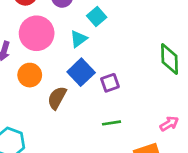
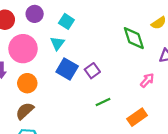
brown semicircle: (57, 98) -> (25, 111), moved, turned 36
pink arrow: (169, 124) -> (147, 80), moved

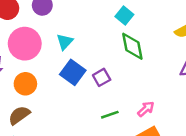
cyan square: (66, 21) -> (124, 15), moved
green diamond: (134, 38) -> (132, 46), moved
pink arrow: (147, 80) -> (146, 109), moved

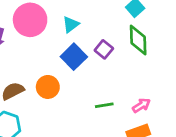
purple square: (102, 77) -> (104, 49), moved, turned -30
orange circle: (25, 84) -> (48, 87), moved

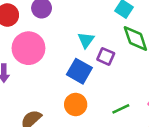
cyan triangle: (71, 24) -> (86, 40), moved
orange circle: (48, 87) -> (76, 104), moved

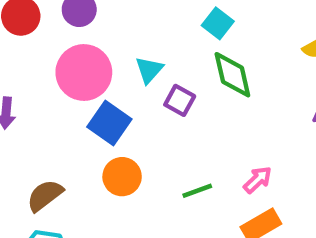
pink circle: (28, 48) -> (84, 72), moved
blue square: (79, 71) -> (109, 123), moved

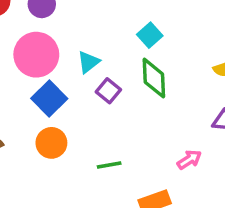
pink arrow: (258, 180) -> (189, 160), moved

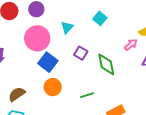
cyan triangle: (88, 62) -> (67, 27), moved
green diamond: (154, 78) -> (106, 64), moved
pink arrow: (189, 160) -> (131, 45), moved

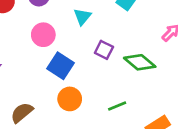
pink circle: (37, 38) -> (43, 35), size x0.7
green diamond: (106, 64) -> (140, 62), turned -35

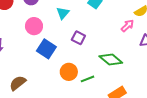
green diamond: (140, 62) -> (111, 60), moved
orange circle: (70, 99) -> (69, 72), moved

